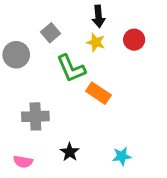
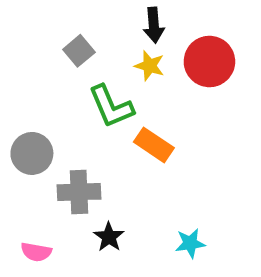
red circle: (134, 40) -> (209, 61), size x1.5
gray circle: (16, 55) -> (32, 153), moved
gray cross: (35, 116) -> (79, 192), moved

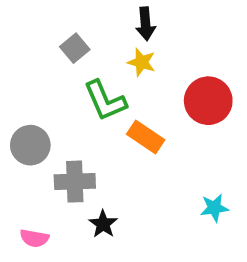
red circle: (209, 61) -> (208, 101), moved
cyan star: (190, 243) -> (214, 208), moved

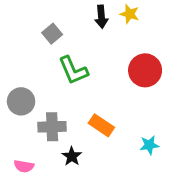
yellow star: (142, 62) -> (130, 14), moved
orange rectangle: (146, 137) -> (101, 125), moved

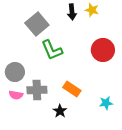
gray square: (52, 34) -> (37, 24), size x1.6
black star: (72, 156) -> (60, 111), moved
pink semicircle: (24, 166) -> (16, 95), moved

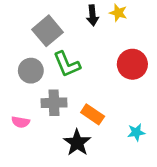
gray circle: (15, 72) -> (31, 71), moved
gray cross: (37, 90) -> (54, 103), moved
black star: (60, 111) -> (77, 143), size x1.5

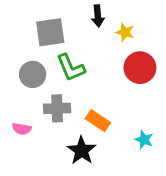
yellow star: (118, 13) -> (125, 32), moved
gray square: (48, 31) -> (50, 32), turned 32
cyan star: (136, 132) -> (144, 140), turned 30

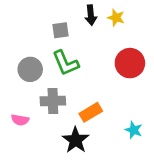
gray square: (50, 32) -> (60, 30), moved, size x0.6
yellow star: (125, 32) -> (116, 18), moved
orange rectangle: (98, 121) -> (91, 112), turned -65

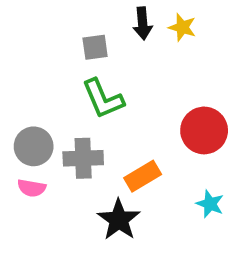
red circle: (130, 63) -> (204, 130), moved
gray circle: (30, 69) -> (34, 146), moved

